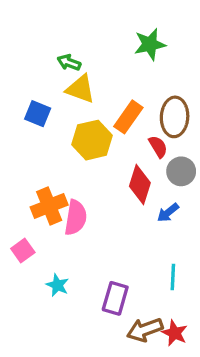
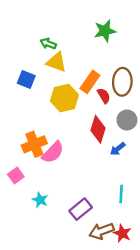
red semicircle: (158, 147) -> (104, 96), moved
pink semicircle: (76, 218) -> (53, 152), turned 35
purple rectangle: (115, 298) -> (81, 209), turned 35

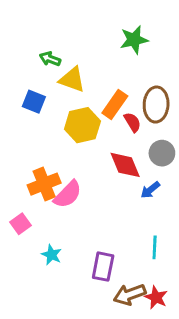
green arrow: (48, 44) -> (50, 59), moved
red diamond: (98, 129) -> (125, 165), turned -40
purple rectangle: (81, 209) -> (103, 267), turned -40

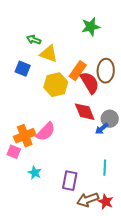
red semicircle: (133, 122) -> (90, 83), size x1.6
gray circle: (162, 153) -> (110, 119), moved
orange cross: (44, 184) -> (25, 136), moved
pink square: (21, 224) -> (14, 152), turned -32

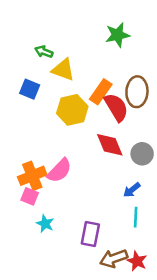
blue arrow: (102, 129) -> (132, 190), moved
pink square: (14, 152) -> (30, 196), moved

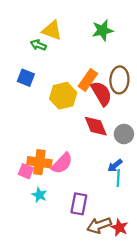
yellow triangle: (63, 70) -> (52, 30), moved
pink semicircle: (59, 171) -> (62, 163), moved
orange cross: (32, 176) -> (39, 162), moved, turned 30
cyan line: (136, 217) -> (118, 178), moved

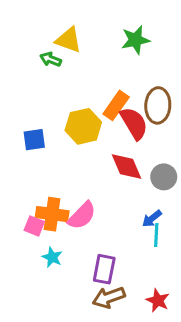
blue square: (26, 78) -> (34, 140), moved, turned -30
brown arrow: (99, 225) -> (109, 297), moved

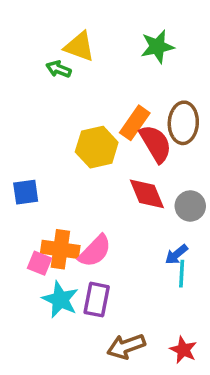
blue square: (34, 140) -> (26, 192), moved
cyan star: (52, 257) -> (60, 300), size x1.5
purple rectangle: (104, 269) -> (97, 300), moved

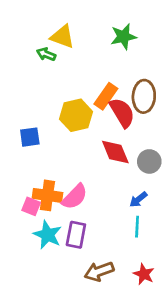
blue square: (26, 192) -> (30, 137), moved
cyan line: (182, 274) -> (137, 227), moved

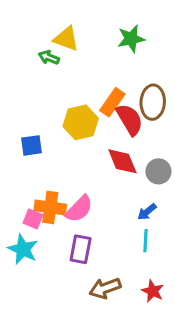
cyan star: (47, 235) -> (23, 249), moved

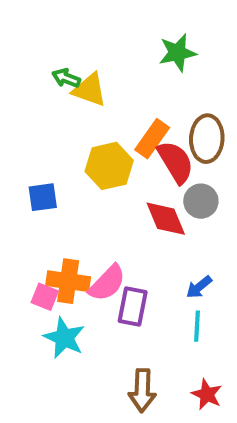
yellow triangle: (66, 39) -> (90, 90), moved
gray circle: (158, 171) -> (201, 201), moved
cyan star: (23, 249) -> (64, 338), moved
purple rectangle: (81, 249) -> (133, 307), moved
brown arrow: (105, 288) -> (142, 391), turned -68

